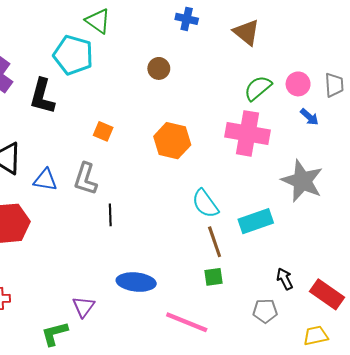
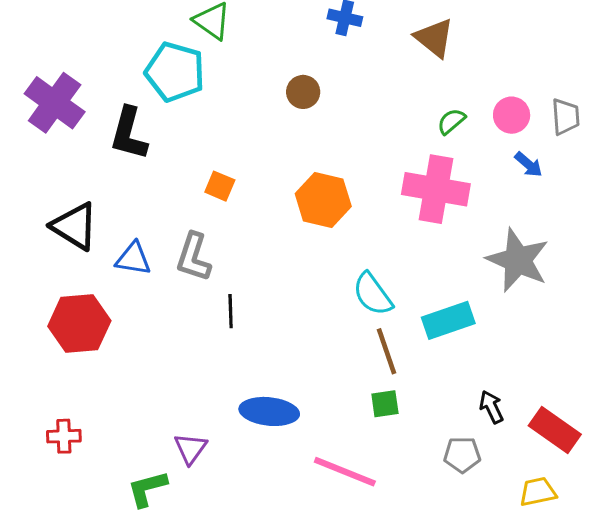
green semicircle: (258, 88) -> (451, 121), size x0.7

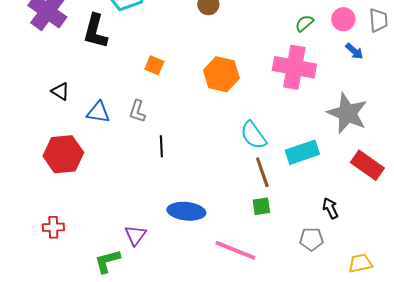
black triangle: (75, 226) -> (60, 91), size x0.6
gray L-shape: (194, 257) -> (137, 111), size x0.7
red rectangle: (555, 430) -> (367, 165), moved

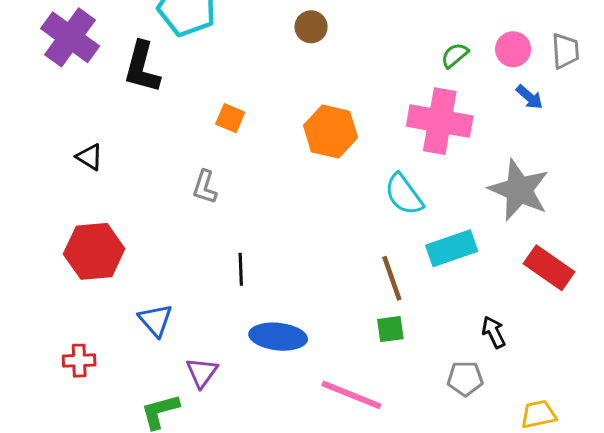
blue triangle: (98, 112) -> (155, 320), moved, turned 40
cyan semicircle: (253, 135) -> (404, 194), moved
black line: (161, 146) -> (241, 269), moved

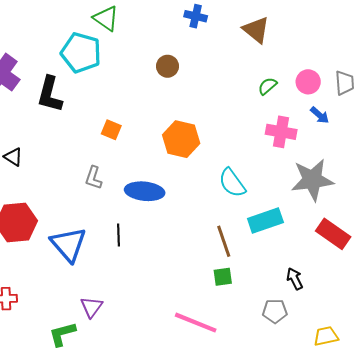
pink cross: (440, 121) -> (281, 132), moved, size x0.7
gray star: (519, 190) -> (312, 180), turned -30
blue triangle: (155, 320) -> (69, 244), moved, size x1.5
blue ellipse: (278, 337) -> (145, 191), moved

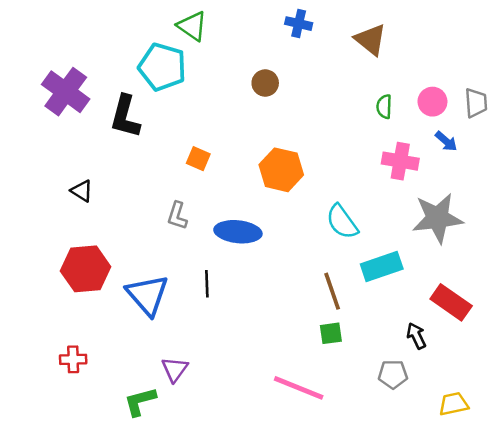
green semicircle: (268, 86) -> (384, 107), turned -48
red rectangle: (333, 234) -> (451, 302), moved

